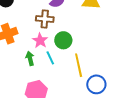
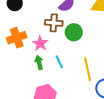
green circle: (63, 40) -> (74, 32), moved
pink star: (40, 41) -> (40, 43), moved

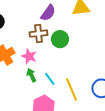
cyan line: (59, 62) -> (50, 79), moved
yellow line: (88, 69) -> (72, 89), moved

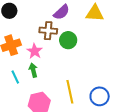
cyan line: (50, 79) -> (15, 77), moved

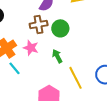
green arrow: (33, 70) -> (57, 56), moved
cyan line: (15, 77) -> (14, 68), moved

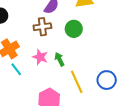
green circle: (60, 28) -> (74, 29), moved
pink star: (31, 48) -> (40, 57), moved

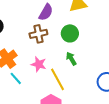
green arrow: (59, 59) -> (71, 59), moved
yellow line: (77, 82) -> (58, 79), moved

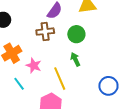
pink star: (39, 64) -> (34, 66), moved
cyan line: (16, 78) -> (19, 84), moved

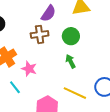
yellow line: (60, 79) -> (75, 93), moved, turned -40

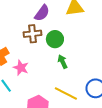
green circle: (71, 36) -> (55, 39), moved

